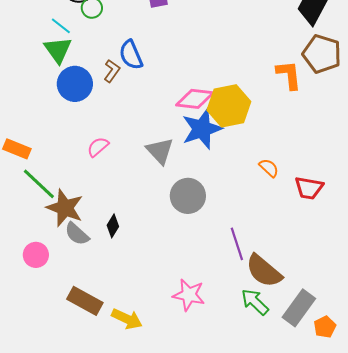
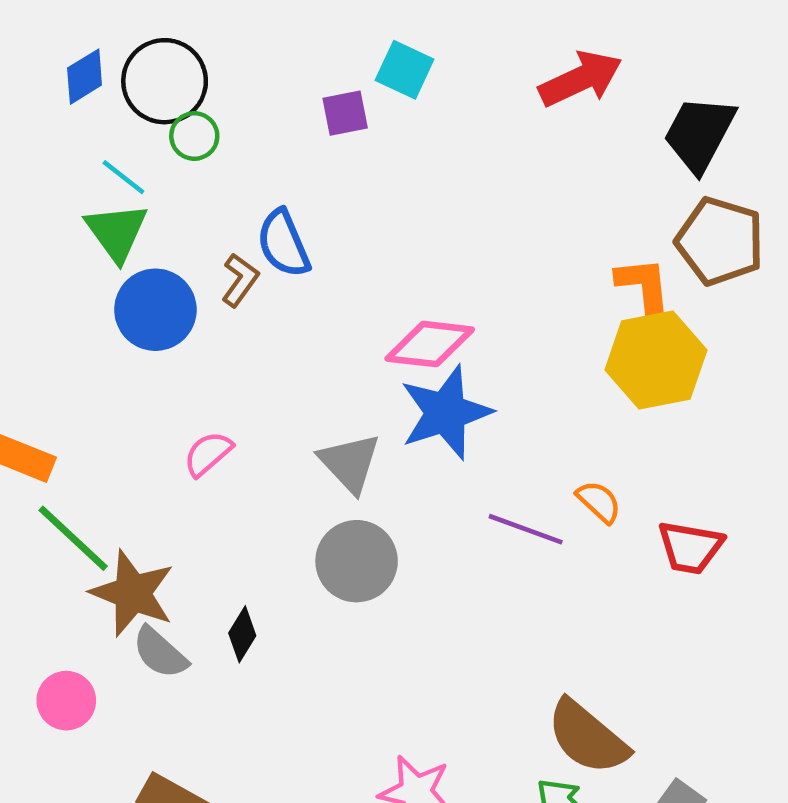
yellow hexagon: (229, 106) -> (656, 360), moved
gray circle: (188, 196) -> (357, 561), moved
purple line: (237, 244) -> (526, 529), moved, turned -52

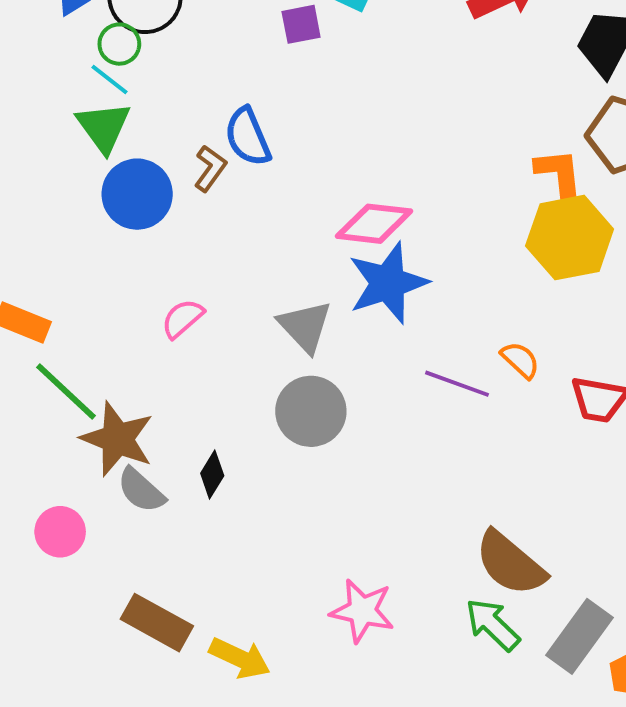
green circle: (194, 136) -> (119, 44), moved

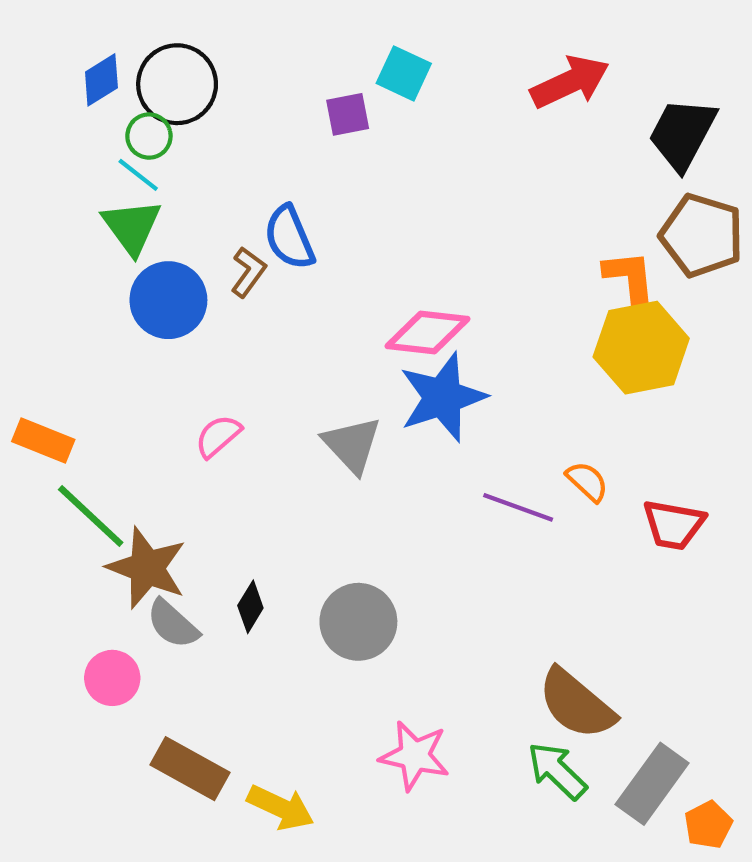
gray circle: (311, 411) -> (358, 622), moved
pink circle: (60, 532) -> (112, 678), moved

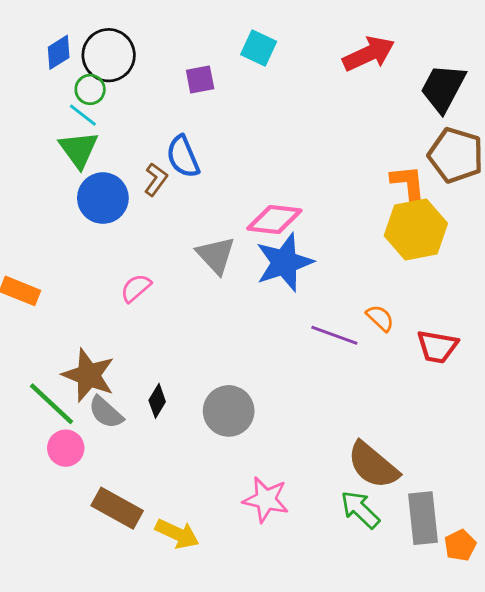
purple square: (348, 114) -> (200, 79), moved
gray triangle: (352, 445) -> (216, 255), moved
green line: (91, 516) -> (51, 404), moved
gray rectangle: (652, 784) -> (423, 518), turned -42

